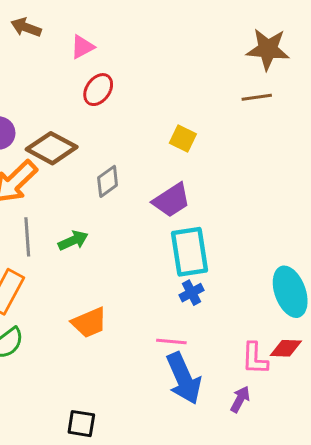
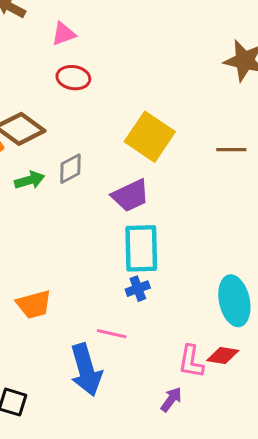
red ellipse: (98, 90) -> (73, 78), turned 56
brown line: (257, 97) -> (231, 150), moved
yellow square: (183, 138) -> (150, 137), size x1.8
green arrow: (73, 241) -> (29, 180), moved
blue arrow: (184, 378) -> (86, 370), moved

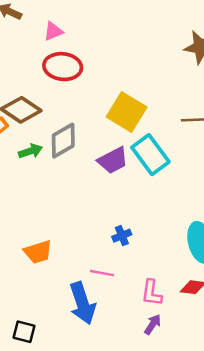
red ellipse: (73, 78) -> (63, 67), size x1.4
gray diamond: (70, 169) -> (63, 141), size x1.4
cyan rectangle: (141, 248) -> (150, 155), moved, turned -33
pink L-shape: (191, 361) -> (152, 293), moved

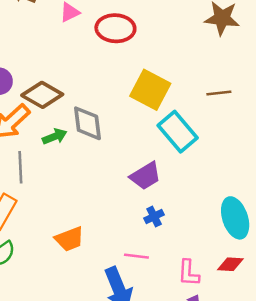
red ellipse: (63, 67) -> (115, 28), moved
gray diamond: (63, 141) -> (87, 123), turned -63
purple trapezoid: (113, 160) -> (145, 176), moved

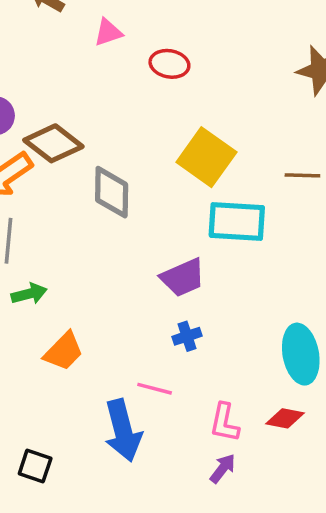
red ellipse: (115, 28) -> (169, 64), size x0.7
cyan rectangle: (178, 132) -> (237, 222), turned -54
green arrow: (55, 136) -> (29, 294), moved
orange trapezoid: (69, 239) -> (64, 351), turned -32

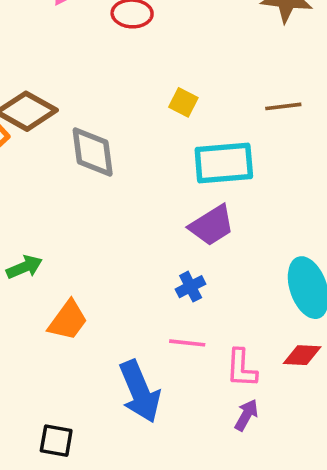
yellow square: (206, 157) -> (183, 102), size x0.5
purple trapezoid: (183, 277) -> (212, 225), moved
pink line: (155, 389) -> (187, 343), moved

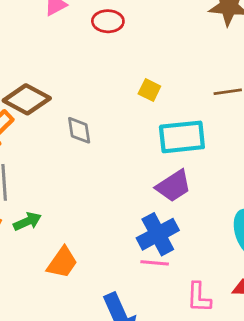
gray diamond: (93, 152) -> (79, 130), size x0.7
blue cross: (191, 287) -> (158, 234), size x1.8
pink line: (187, 343) -> (155, 263), moved

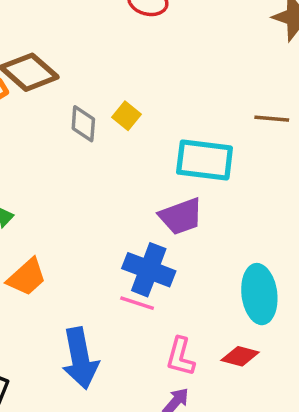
yellow square: (149, 90) -> (127, 116), moved
blue cross: (158, 234) -> (149, 270), turned 36

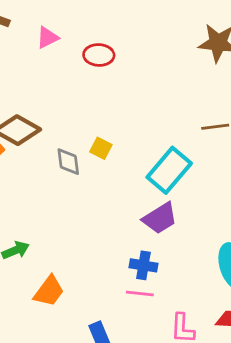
cyan rectangle: (205, 160) -> (169, 170), turned -45
blue cross: (149, 270) -> (143, 265), size x0.7

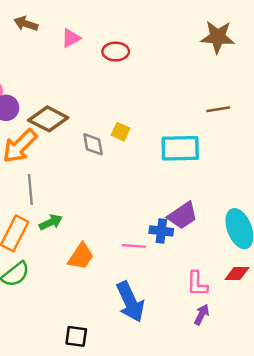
cyan rectangle: (169, 170) -> (180, 148), turned 51
purple trapezoid: (160, 218) -> (183, 215), moved
pink line: (140, 294) -> (134, 246), moved

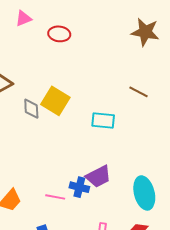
brown line: (218, 109) -> (139, 92), turned 30
yellow square: (121, 132) -> (55, 101), size x1.8
cyan rectangle: (180, 148) -> (103, 120), size x0.7

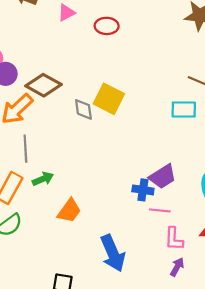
cyan rectangle: (103, 120) -> (184, 109), moved
pink line: (55, 197) -> (160, 210), moved

